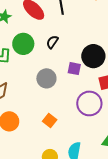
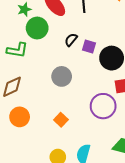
green circle: (23, 44) -> (37, 28), moved
purple square: (74, 69) -> (89, 46), moved

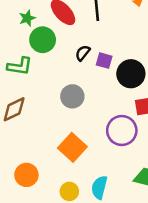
orange circle: (20, 117) -> (26, 175), moved
orange square: (61, 120) -> (72, 147), size x1.6

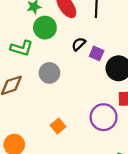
gray circle: (72, 96) -> (49, 73), moved
orange square: (72, 147) -> (58, 126), size x0.6

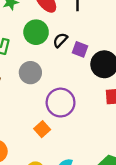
green circle: (45, 28) -> (36, 32), moved
purple circle: (104, 117) -> (61, 103), moved

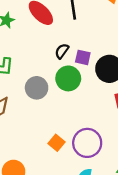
green circle: (36, 32) -> (68, 78), moved
purple circle: (61, 103) -> (87, 143), moved

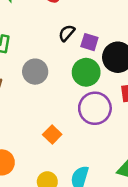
green circle: (68, 78) -> (86, 72), moved
purple circle: (87, 143) -> (95, 108), moved

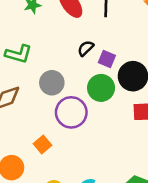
purple circle: (95, 108) -> (71, 112), moved
orange square: (52, 134) -> (43, 144), moved

